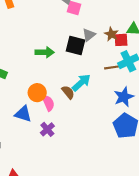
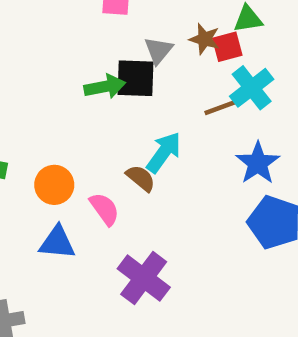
green arrow: (45, 52) -> (105, 87), moved
orange circle: (37, 93) -> (54, 185), moved
purple cross: (47, 129) -> (144, 278), moved, size x1.6

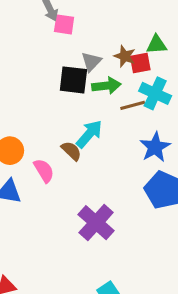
green arrow: (105, 87) -> (106, 86), moved
cyan cross: (252, 88) -> (155, 93), turned -32
purple cross: (144, 278) -> (96, 223), moved

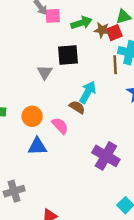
gray triangle: (91, 62) -> (45, 72), moved
green arrow: (106, 86) -> (82, 23), moved
brown line: (133, 105) -> (115, 65), turned -66

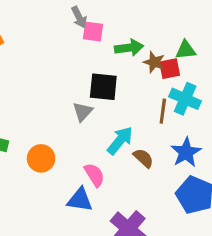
gray triangle: (45, 72) -> (83, 112), moved
brown semicircle: (77, 107) -> (143, 158), moved
pink semicircle: (60, 126) -> (94, 175), moved
blue triangle: (37, 146) -> (80, 200), moved

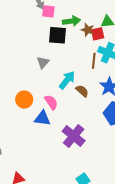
black square: (103, 87) -> (58, 35), moved
orange circle: (41, 158) -> (24, 100), moved

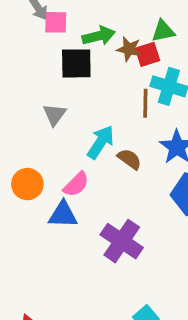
pink semicircle: (51, 102) -> (76, 184), turned 84

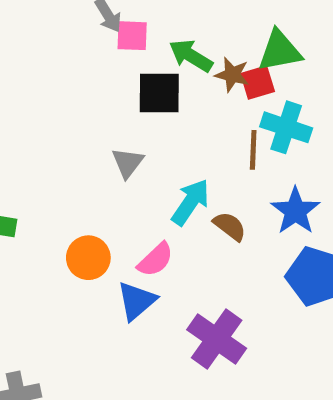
green triangle: (163, 31) -> (280, 51), size x1.4
green arrow: (99, 36) -> (191, 56), turned -136
blue triangle: (63, 215) -> (137, 301), turned -44

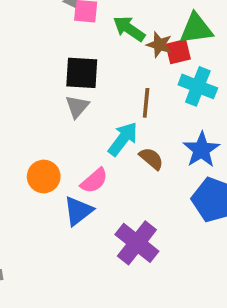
black square: (159, 93) -> (82, 73), moved
brown line: (253, 150) -> (146, 103), moved

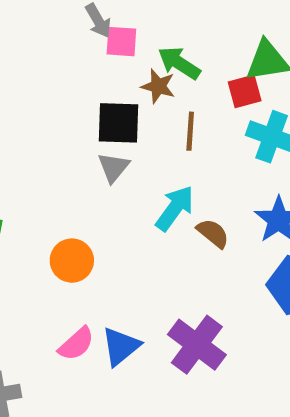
brown star: (159, 45) -> (158, 86), moved
brown line: (146, 103) -> (190, 131), moved
pink semicircle: (94, 181) -> (76, 344), moved
blue triangle: (78, 211) -> (121, 346), moved

